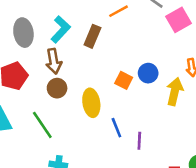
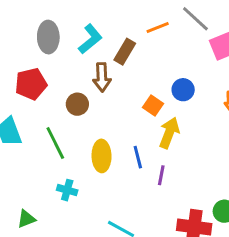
brown arrow: (54, 61) -> (102, 77), moved
blue circle: (148, 73) -> (183, 90), moved
yellow arrow: (175, 91) -> (169, 133), moved
yellow ellipse: (91, 103) -> (102, 156), moved

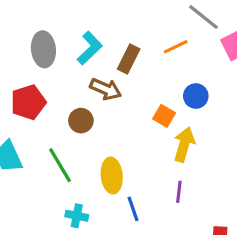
orange line: (158, 28) -> (176, 47), moved
brown arrow: (102, 77) -> (106, 89), turned -60
blue line: (138, 157) -> (133, 209), moved

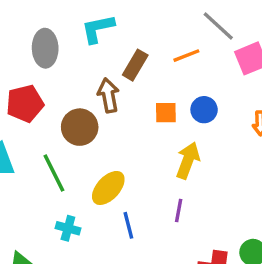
cyan L-shape: (90, 48) -> (98, 29), moved, turned -152
brown arrow: (106, 89) -> (108, 95), turned -128
orange square: (164, 116) -> (166, 113), moved, turned -35
brown circle: (81, 121) -> (80, 127), size x1.4
yellow ellipse: (112, 175) -> (108, 188), turned 44

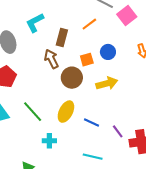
brown circle: (80, 127) -> (72, 78), moved
yellow arrow: (188, 160) -> (107, 83), turned 70
purple line: (179, 211) -> (118, 131), moved, turned -32
blue line: (128, 225) -> (91, 123), moved, turned -35

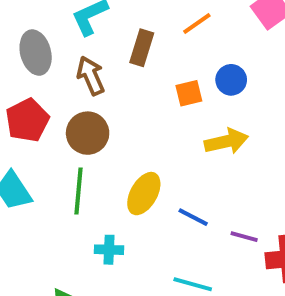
brown arrow: (51, 59) -> (91, 76), moved
brown circle: (72, 78) -> (88, 133), moved
green line: (33, 112) -> (79, 191), turned 45
purple line: (118, 131) -> (244, 237), turned -40

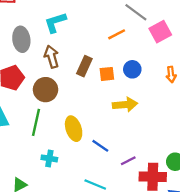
brown rectangle: (142, 48) -> (84, 66), moved
yellow ellipse: (144, 194) -> (74, 129), turned -55
purple line: (244, 237) -> (128, 161), turned -49

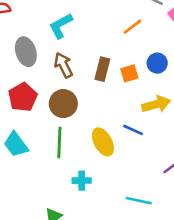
blue line: (100, 146) -> (133, 130), moved

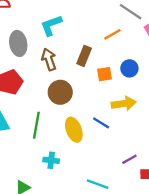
brown rectangle: (102, 69) -> (84, 56), moved
brown circle: (63, 104) -> (60, 92), moved

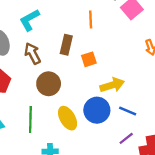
orange line: (112, 34) -> (91, 19), turned -54
blue circle: (129, 68) -> (97, 110), moved, size x1.5
blue line: (101, 123) -> (128, 111), moved

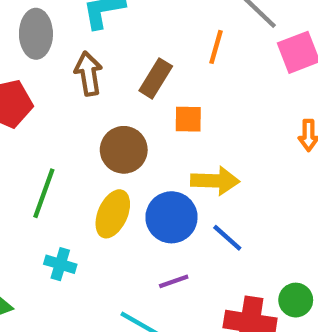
brown circle: (49, 84) -> (124, 150), moved
yellow ellipse: (68, 118) -> (113, 214), turned 35
purple line: (126, 138) -> (174, 281), moved

